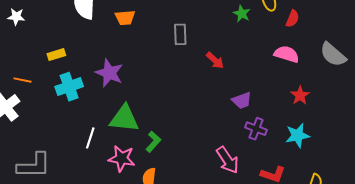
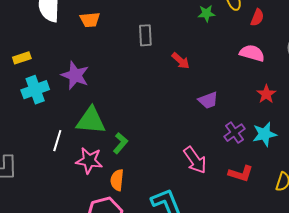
green star: (242, 14) -> (206, 13), turned -30
purple cross: (256, 129) -> (235, 133), moved, turned 35

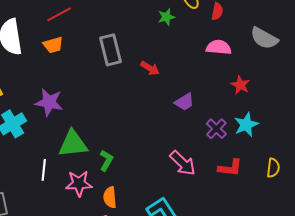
gray rectangle: (145, 35) -> (111, 50), size x1.4

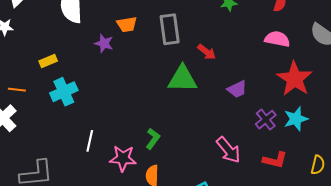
orange trapezoid: (53, 45) -> (127, 24), moved
red star: (240, 85) -> (295, 79), size x1.8
purple star: (49, 102) -> (104, 43), moved, size x0.7
green triangle: (73, 144) -> (182, 79), moved

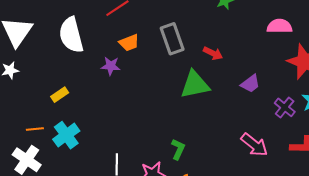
cyan cross: (64, 92) -> (66, 135), moved

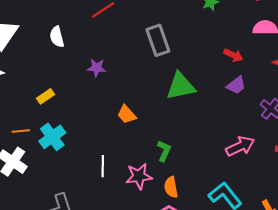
white semicircle: (71, 35) -> (57, 37), size x0.6
orange trapezoid: (129, 43) -> (127, 114), moved, turned 70
red arrow: (213, 53) -> (233, 55), moved
pink arrow: (254, 145) -> (240, 146), turned -64

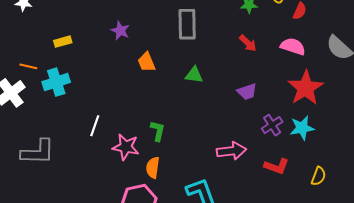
red arrow: (233, 55) -> (248, 43), moved
green triangle: (181, 86) -> (194, 75), size x0.6
orange trapezoid: (127, 114) -> (147, 62), moved
green L-shape: (164, 151) -> (158, 131), turned -30

